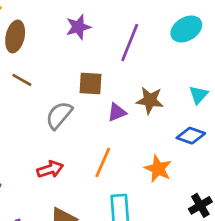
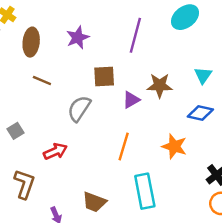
purple star: (78, 27) -> (78, 38), moved
red arrow: (50, 169) -> (55, 151), moved

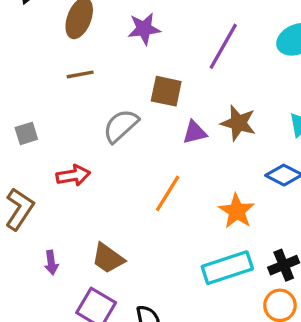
brown line: (42, 81) -> (80, 74), turned -48
cyan rectangle: (145, 191) -> (227, 268), moved, turned 68

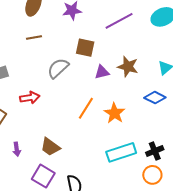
purple line: (223, 46) -> (119, 21), turned 32
orange star: (237, 211) -> (114, 113), moved

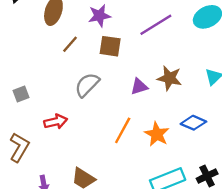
brown line: (34, 38) -> (70, 44), moved, turned -35
brown square: (85, 48) -> (110, 46), moved
blue diamond: (155, 98) -> (193, 123), moved

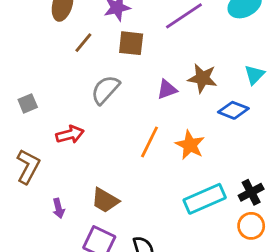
blue diamond: (193, 123) -> (233, 110), moved

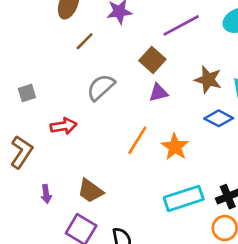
brown square: (131, 43) -> (152, 60), moved, turned 30
brown star: (202, 78) -> (208, 80), moved

